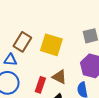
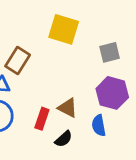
yellow square: (51, 45) -> (64, 29), moved

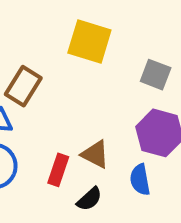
gray square: (110, 52) -> (156, 75), turned 35

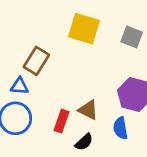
gray square: (156, 75) -> (132, 37), moved

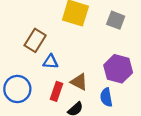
blue triangle: (20, 86) -> (51, 62), moved

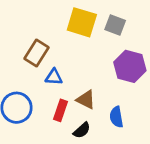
gray square: (116, 20) -> (115, 25), moved
purple hexagon: (118, 69) -> (130, 66), moved

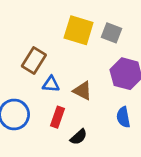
brown triangle: (86, 100) -> (83, 91), moved
blue semicircle: (116, 117) -> (123, 117), moved

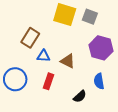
black semicircle: (79, 137) -> (80, 96), moved

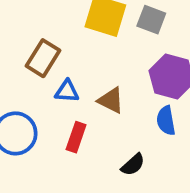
blue semicircle: (99, 81) -> (166, 121), moved

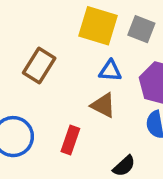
blue triangle: (67, 91) -> (110, 71), moved

